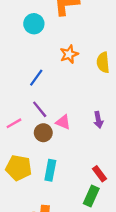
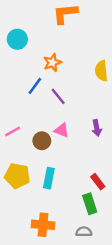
cyan circle: (34, 24) -> (17, 39), moved
orange star: (69, 54) -> (52, 63), moved
purple line: (40, 109) -> (58, 96), moved
green rectangle: (91, 196) -> (90, 204), turned -42

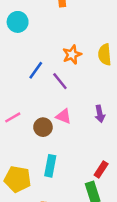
orange star: (52, 63) -> (72, 55), moved
yellow pentagon: (17, 176) -> (18, 179), moved
red rectangle: (98, 182) -> (101, 169), turned 70

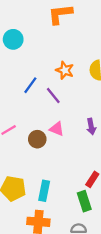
orange star: (72, 55) -> (65, 70), turned -30
cyan rectangle: (50, 166) -> (44, 191), moved

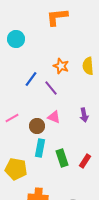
cyan rectangle: (44, 191) -> (40, 148), moved
green rectangle: (84, 201) -> (62, 158), moved

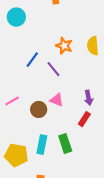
cyan rectangle: (40, 148) -> (42, 145), moved
red rectangle: (85, 161) -> (84, 119), moved

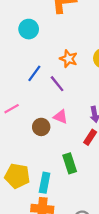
cyan circle: (16, 17) -> (29, 29), moved
pink line: (12, 101) -> (12, 109), moved
cyan rectangle: (42, 145) -> (45, 183), moved

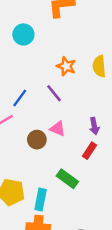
blue line: (34, 73) -> (20, 98), moved
green rectangle: (70, 163) -> (67, 179), turned -36

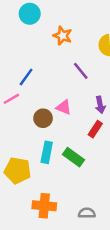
orange star: (66, 66) -> (62, 36), moved
purple line: (54, 93) -> (81, 71), moved
cyan rectangle: (41, 199) -> (47, 152), moved

